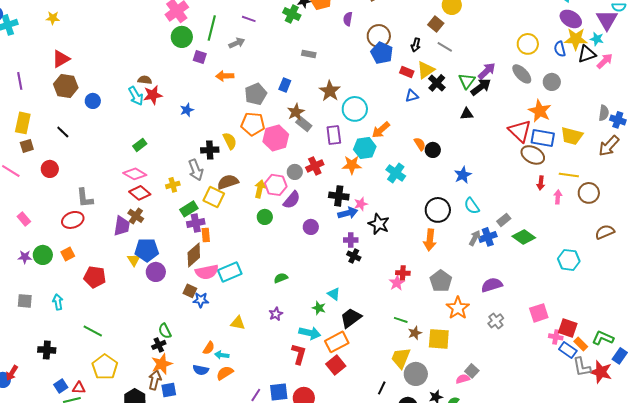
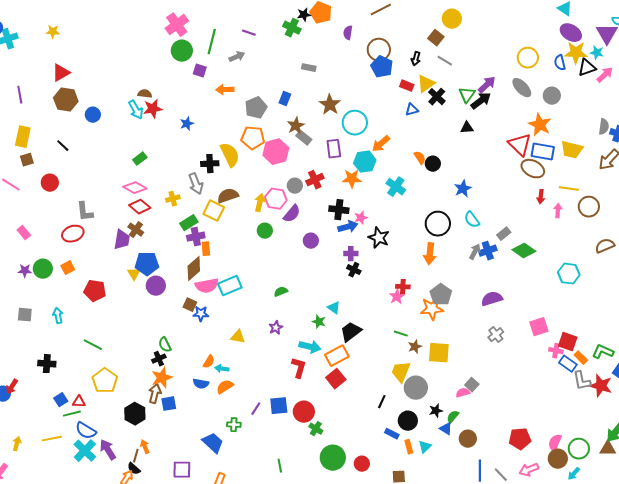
yellow semicircle: (230, 141) -> (230, 155), size x1.4
orange star: (458, 308) -> (432, 309), moved, turned 30

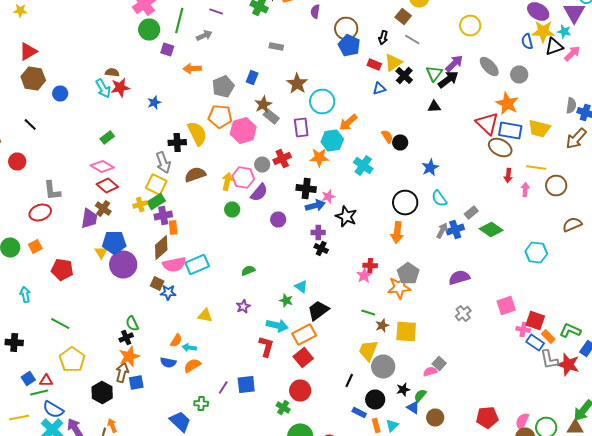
yellow circle: (528, 58) -> (470, 26), moved
yellow cross: (173, 199) -> (140, 204), moved
yellow square: (214, 211) -> (156, 184), moved
purple circle: (156, 286) -> (123, 264), size x1.4
red circle: (304, 412) -> (300, 390), moved

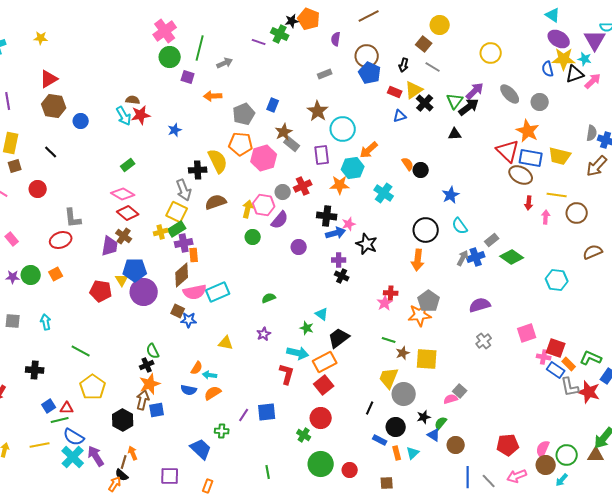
purple line: (216, 12) -> (259, 42), moved
gray rectangle: (276, 46) -> (325, 74), moved, turned -32
red pentagon: (62, 270) -> (101, 291), moved

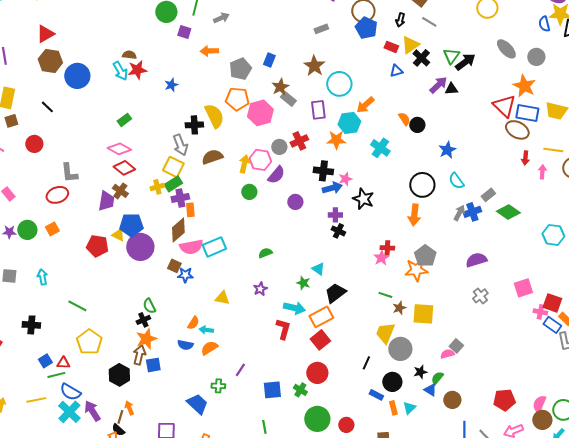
purple arrow: (475, 91) -> (438, 85), moved
blue circle: (81, 121) -> (77, 76), size x1.6
yellow triangle: (122, 280) -> (118, 235), turned -32
blue square: (267, 412) -> (272, 390), moved

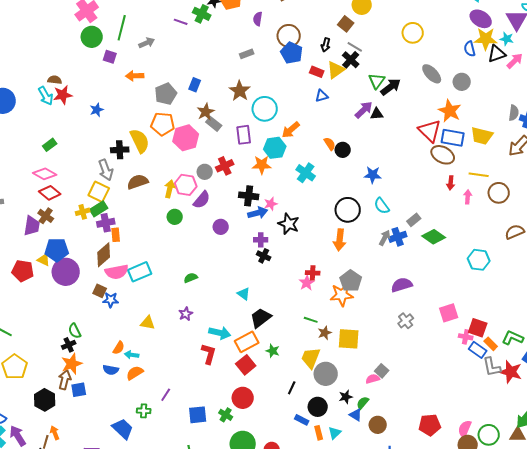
black cross: (421, 58) -> (351, 60), moved
blue star: (447, 150) -> (373, 175), turned 30
green star: (303, 283) -> (273, 351), moved

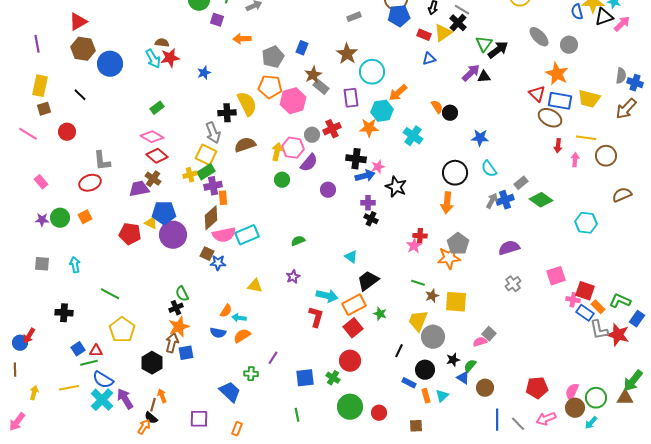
blue pentagon: (292, 53) -> (399, 16), turned -30
red triangle: (430, 131) -> (537, 94), size x0.7
purple trapezoid: (32, 226) -> (139, 189), turned -110

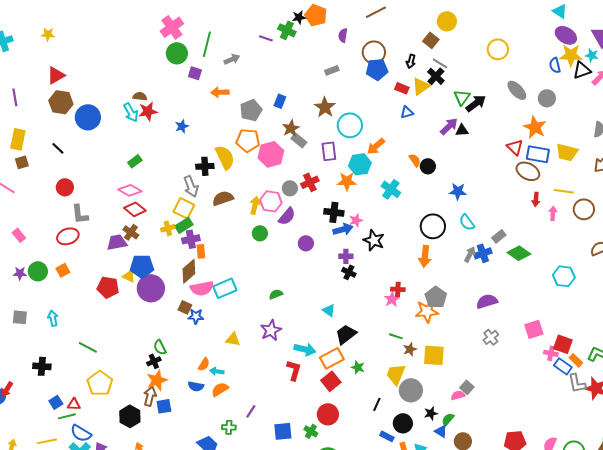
red circle: (67, 132) -> (65, 187), moved
purple star: (293, 277) -> (271, 330), size x1.5

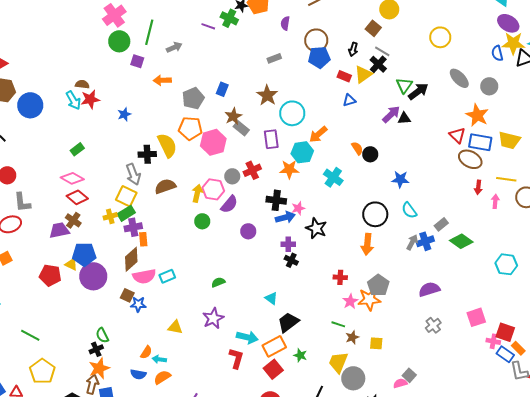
cyan rectangle: (225, 288) -> (167, 276), size x0.7
pink star: (392, 299) -> (350, 301), moved
yellow square: (434, 355) -> (376, 343), size x0.6

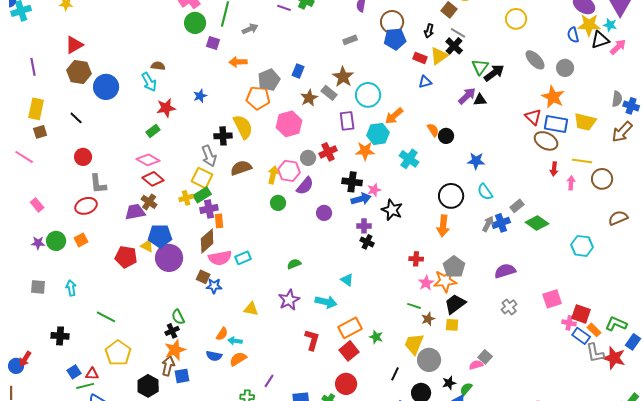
red star: (90, 99) -> (166, 108), moved
orange pentagon: (190, 128) -> (258, 98), moved
gray rectangle: (241, 128) -> (329, 93), moved
black trapezoid: (288, 322) -> (455, 304), moved
cyan arrow: (247, 337) -> (326, 302), moved

